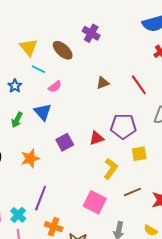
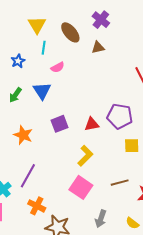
cyan line: (38, 69) -> (44, 48), turned 64
brown triangle: (103, 83) -> (98, 47), moved
orange star: (30, 158) -> (23, 135), turned 30
yellow L-shape: (111, 169) -> (85, 156), moved

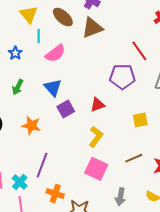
brown triangle: (98, 47) -> (92, 28), size x1.6
pink semicircle: (58, 67) -> (55, 53), size x1.5
blue triangle: (42, 91) -> (53, 88), moved
purple pentagon: (120, 116) -> (122, 77), moved

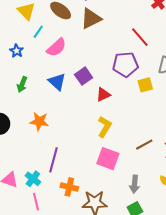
cyan line: (39, 36) -> (38, 32), turned 40
purple square: (66, 109) -> (84, 76), moved
yellow square: (140, 120) -> (145, 85), moved

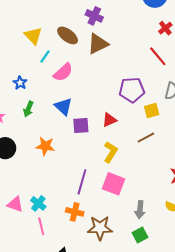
red line: (140, 37) -> (158, 56), moved
blue star: (17, 51) -> (20, 83), moved
purple square: (84, 76) -> (81, 125), moved, turned 30
brown line: (144, 145) -> (146, 137), moved
purple line: (54, 160) -> (82, 182), moved

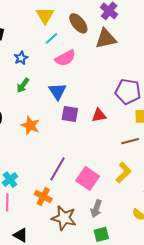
yellow L-shape: (110, 152) -> (124, 173), moved
gray arrow: (140, 210) -> (96, 209), moved

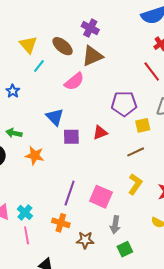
pink semicircle: (65, 58) -> (74, 81), moved
green arrow: (23, 85) -> (14, 133), moved, turned 77
brown star: (64, 218) -> (85, 240), size x0.7

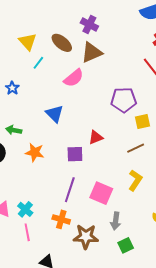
red triangle: (100, 133) -> (96, 137), moved
purple square: (71, 137) -> (75, 154), moved
brown star: (85, 240) -> (86, 237), size x1.4

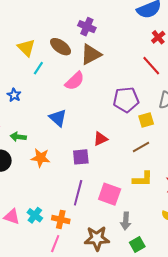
yellow L-shape: (135, 180) -> (143, 179), turned 60
orange cross: (61, 219) -> (61, 219), moved
pink line: (27, 232) -> (55, 244), moved, turned 36

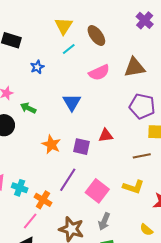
purple cross: (87, 27) -> (145, 20), moved
brown triangle: (91, 54) -> (135, 67), moved
orange star: (41, 158) -> (51, 144), moved
cyan cross: (35, 215) -> (20, 188), turned -35

